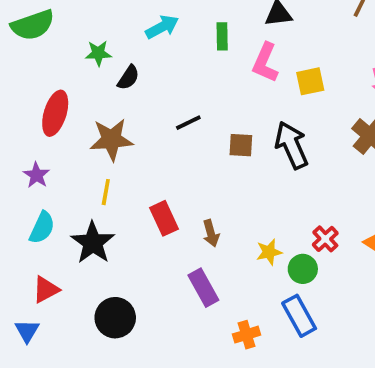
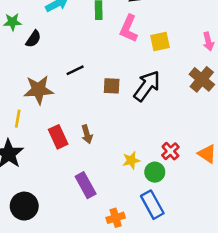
brown star: (111, 139) -> (39, 90), moved
black arrow: (292, 145) -> (147, 86), turned 60
brown arrow: (211, 233) -> (87, 134), moved

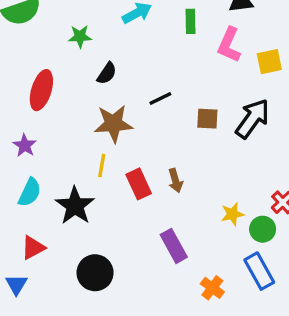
black semicircle: (33, 39) -> (107, 73), moved
yellow line: (18, 119) -> (102, 166), moved
orange cross: (116, 218) -> (212, 288), turned -36

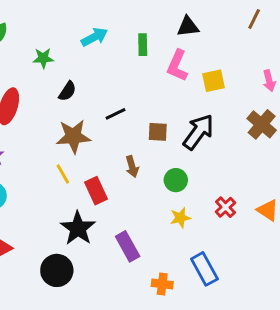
yellow line: (102, 166) -> (63, 174), turned -40
brown arrow: (175, 181) -> (132, 167), moved
black star: (75, 206) -> (78, 228), moved
green circle: (263, 229) -> (176, 180), moved
orange cross: (212, 288) -> (162, 284), turned -30

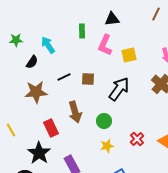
cyan arrow: (94, 37) -> (48, 45), moved, turned -96
brown square: (158, 132) -> (88, 79), moved
brown arrow: (132, 167) -> (75, 112), size x1.5
yellow line: (63, 174) -> (11, 130), moved

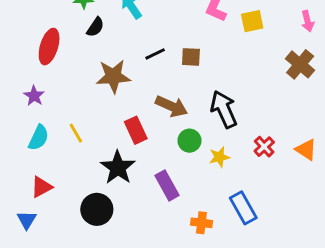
black semicircle: (32, 62) -> (95, 27), moved
black arrow: (119, 89) -> (224, 109), moved, turned -60
brown arrow: (75, 112) -> (172, 106), turned -50
green circle: (104, 121) -> (189, 141), moved

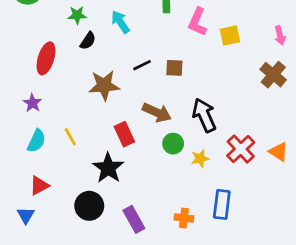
red cross: (264, 147) -> (241, 149), size x1.5
purple rectangle: (167, 185) -> (134, 219), moved
blue rectangle: (243, 208) -> (222, 204), turned 36

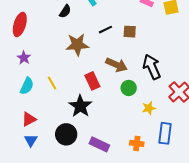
red ellipse: (46, 58) -> (20, 24), moved
yellow star: (200, 158) -> (149, 108), moved
blue triangle: (26, 215) -> (31, 140), moved
purple rectangle: (134, 219) -> (99, 144), turned -36

